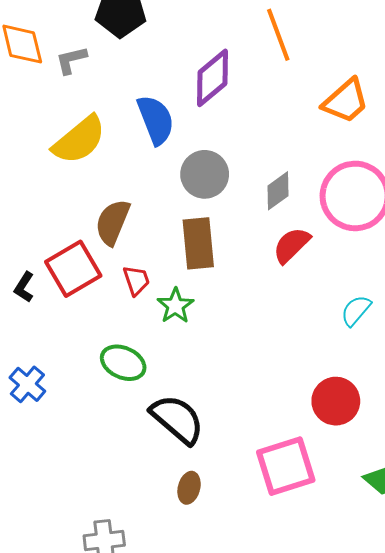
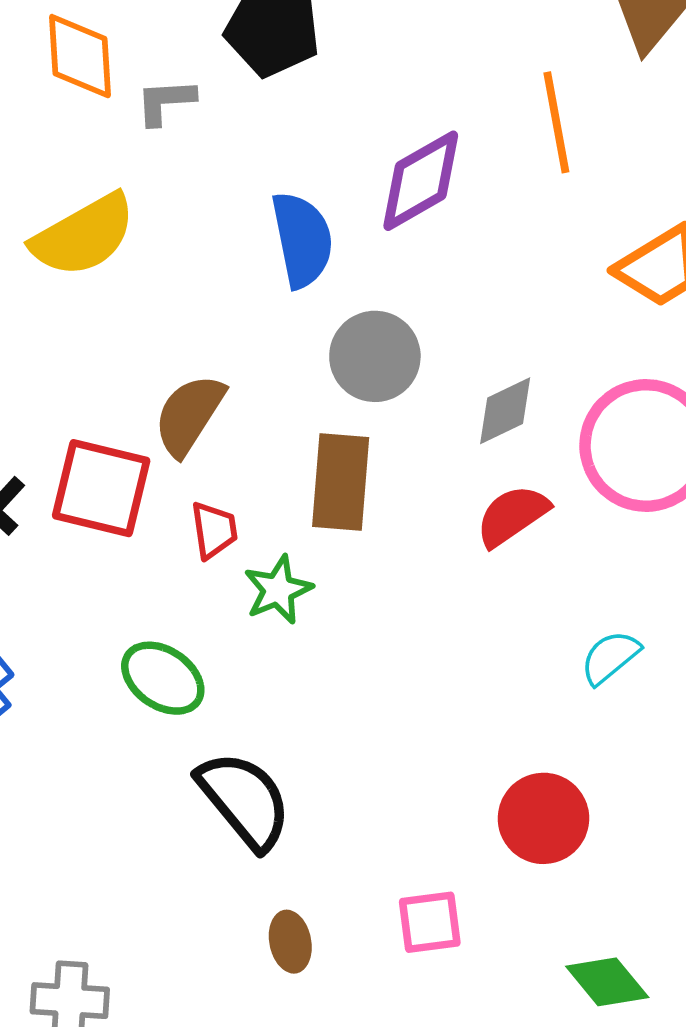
yellow semicircle: (79, 140) -> (84, 235), moved
red square: (73, 269) -> (101, 488), turned 34
pink square: (286, 466) -> (430, 922), size x0.6
brown ellipse: (189, 488) -> (290, 942), moved, turned -36

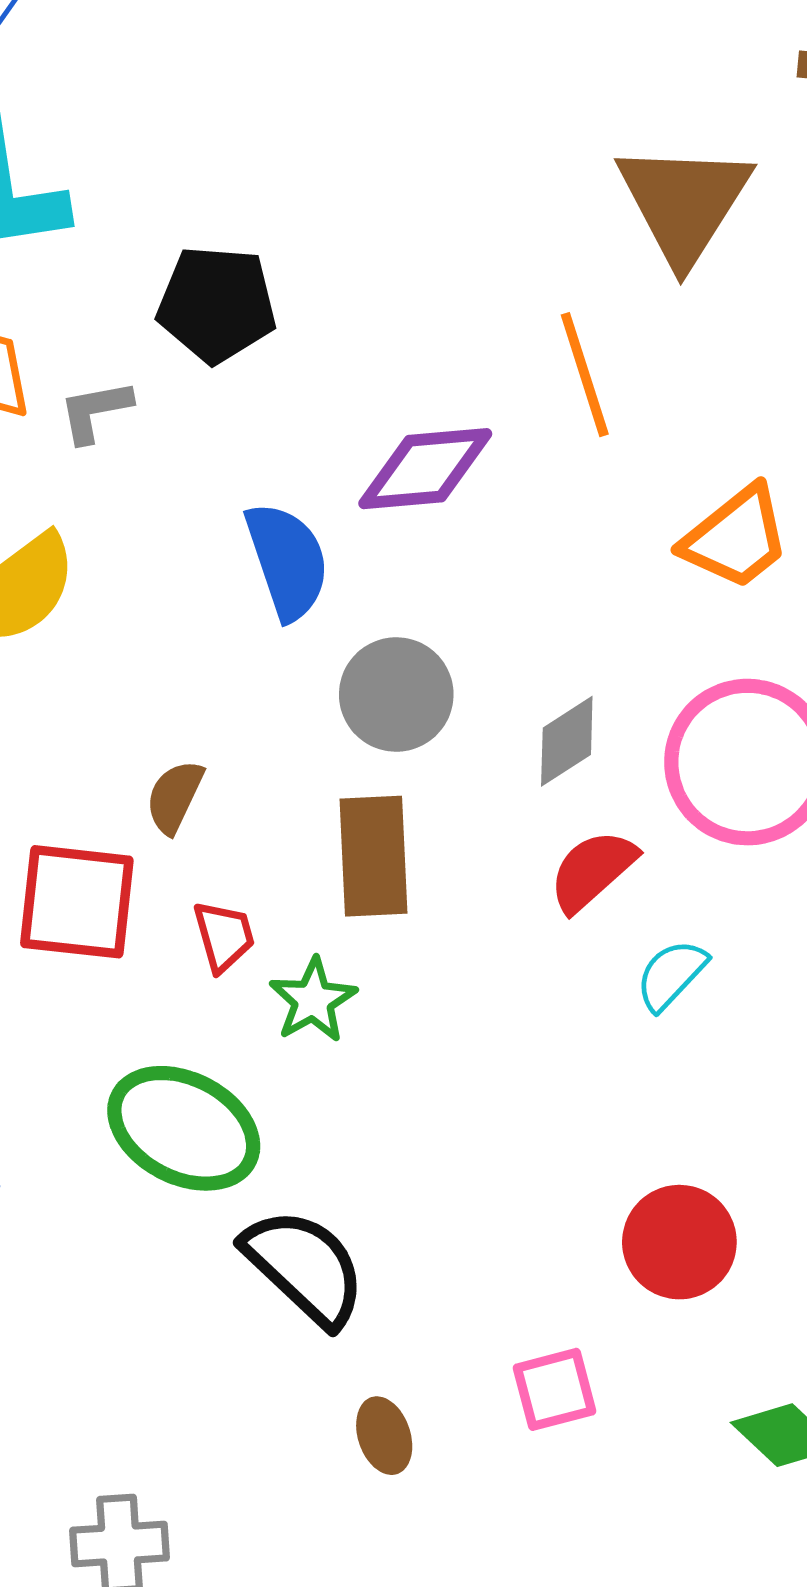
purple diamond: (421, 181) -> (425, 469), turned 32
brown semicircle: (189, 415) -> (175, 797), size x0.7
cyan semicircle: (610, 657) -> (671, 975), moved
green ellipse: (163, 678) -> (184, 1128), size x1.4

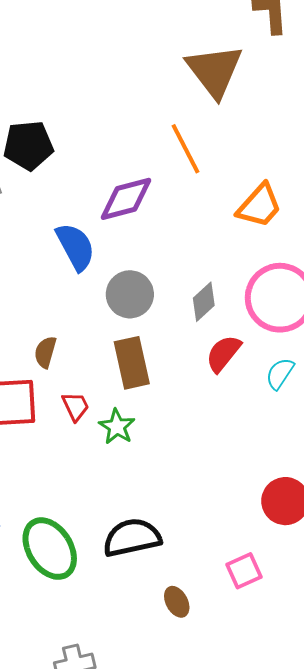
cyan semicircle: (671, 975) -> (280, 374), moved
green ellipse: (184, 1128) -> (50, 549), moved, turned 40
black semicircle: (305, 1267) -> (132, 538), turned -46

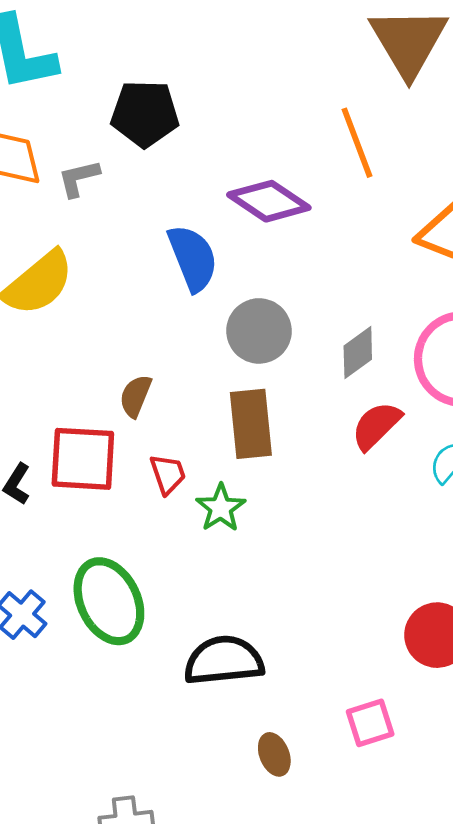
purple diamond: (126, 199) -> (269, 201), turned 42
green ellipse: (50, 549) -> (109, 601), moved

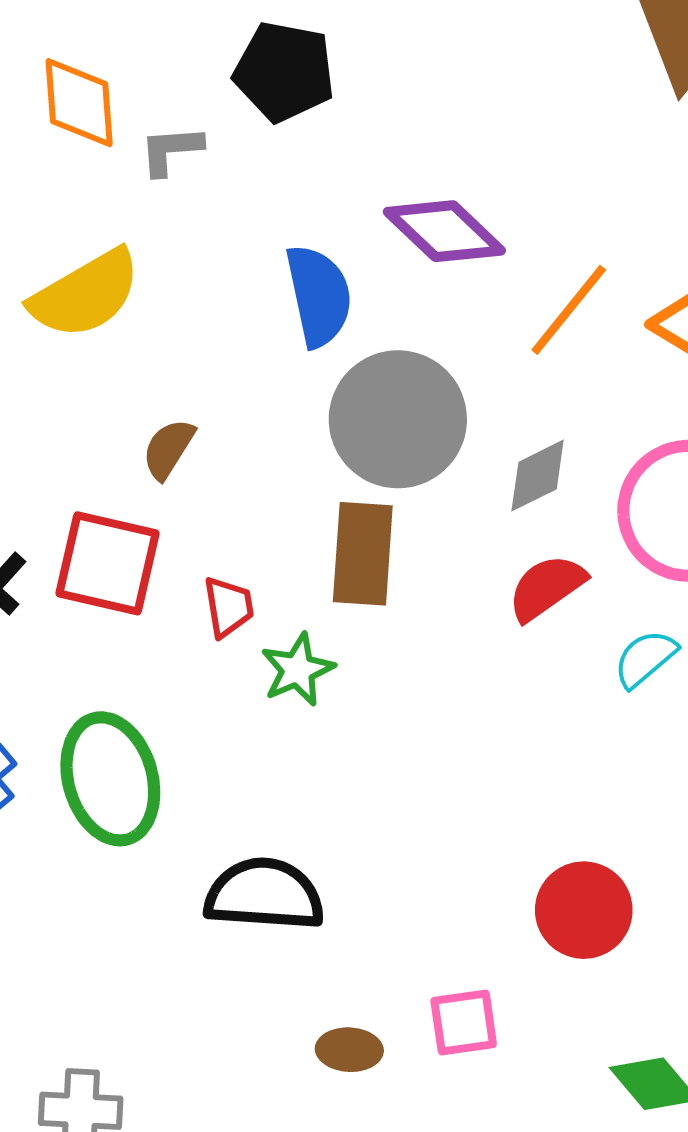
orange line: (357, 143) -> (569, 310), moved, turned 50
gray circle: (259, 331) -> (398, 419), size x1.4
brown semicircle: (136, 396) -> (168, 449), moved
brown ellipse: (274, 754) -> (349, 1050), moved, turned -75

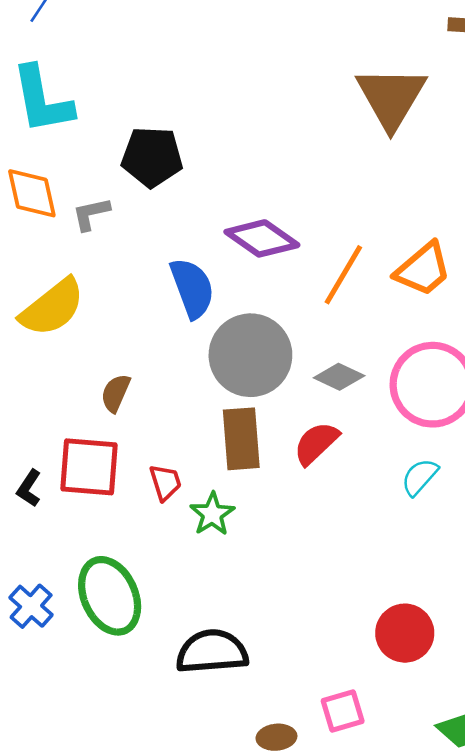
gray diamond: (538, 476) -> (339, 377), turned 60
red semicircle: (547, 587) -> (316, 443), moved

